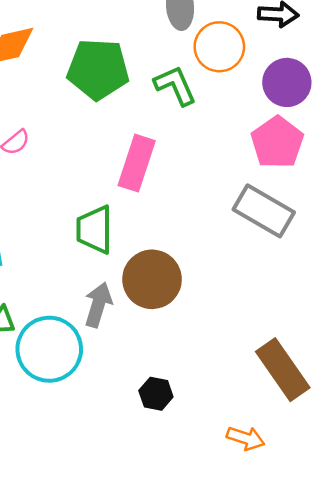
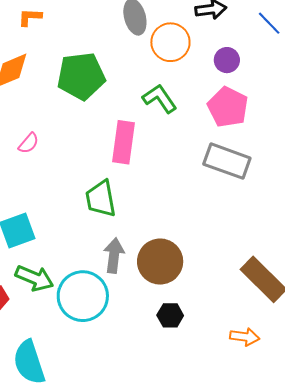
purple circle: (287, 82) -> (227, 60), size x0.7
green L-shape: (175, 86) -> (160, 98), moved
brown circle: (152, 279) -> (160, 262), moved

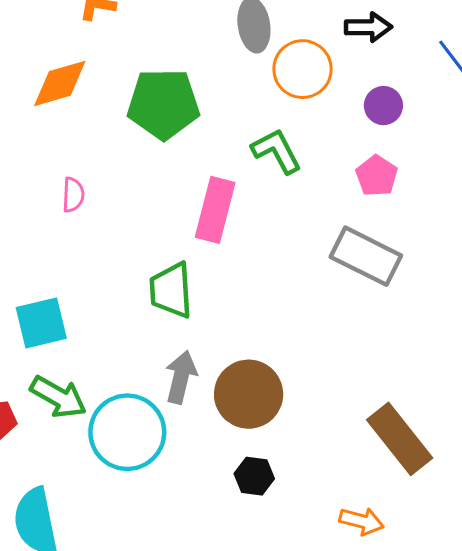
pink pentagon: (228, 107) -> (377, 176), size x0.7
pink semicircle: (29, 143) -> (73, 195), turned -45

